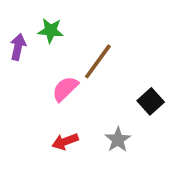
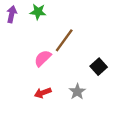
green star: (51, 31) -> (38, 12), moved
purple arrow: (18, 47) -> (12, 14), moved

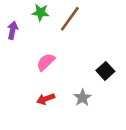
purple arrow: (12, 14) -> (13, 30), moved
brown line: (64, 40) -> (70, 19), moved

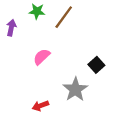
gray star: (83, 98) -> (75, 89), size x1.5
red arrow: (46, 99) -> (40, 106), moved

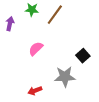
gray star: (75, 89) -> (65, 77), turned 30

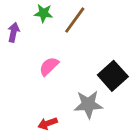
black square: (83, 56) -> (113, 76), size x1.5

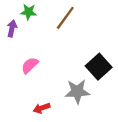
green star: (43, 13) -> (29, 12), moved
pink semicircle: (49, 66) -> (30, 65), moved

